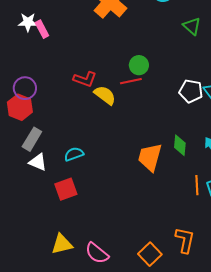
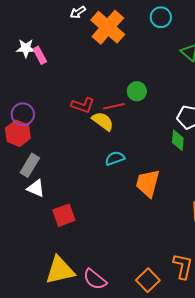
red line: (131, 81) -> (114, 106), moved
green diamond: (180, 145) -> (178, 140), moved
cyan semicircle: (74, 154) -> (115, 158), moved
yellow triangle: (62, 244) -> (60, 270), size x1.4

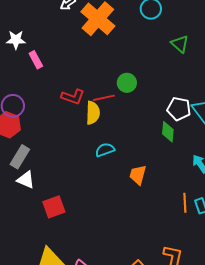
pink rectangle: (40, 55) -> (36, 60), moved
yellow semicircle: (103, 121) -> (93, 113), turned 55
orange trapezoid: (148, 183) -> (138, 175), size x0.7

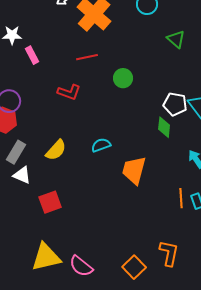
red line: (104, 98) -> (87, 57), moved
yellow semicircle: (93, 113) -> (56, 150), moved, turned 40
orange trapezoid: (138, 175) -> (134, 170), size x1.4

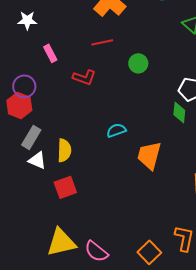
pink rectangle: (32, 55) -> (50, 53), moved
yellow semicircle: (56, 150) -> (64, 150), moved, turned -40

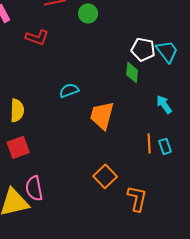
green circle: (138, 63) -> (88, 13), moved
pink semicircle: (96, 251) -> (34, 188), moved, turned 40
orange square: (149, 252) -> (105, 176), moved

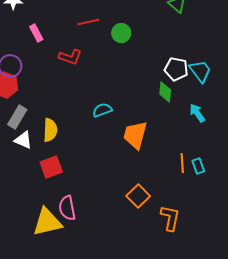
cyan arrow: (164, 104) -> (197, 113), moved

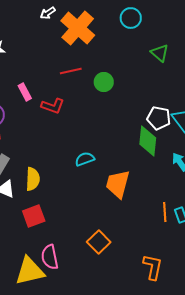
pink rectangle: (36, 33) -> (25, 92), moved
green diamond: (165, 92) -> (148, 141), size x1.4
orange square: (138, 196) -> (99, 242), moved

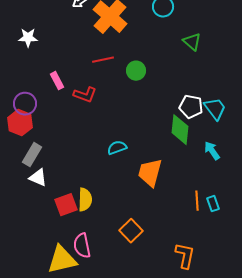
yellow semicircle: (33, 179) -> (85, 200), moved

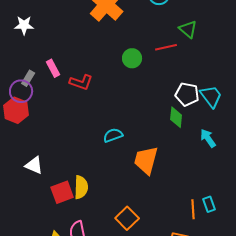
red line: (103, 60) -> (166, 47), moved
green diamond: (180, 130) -> (176, 117), size x0.7
gray rectangle: (32, 155) -> (28, 78), moved, size x0.7
orange line: (197, 201) -> (193, 209), moved
cyan rectangle: (213, 204) -> (209, 204), moved

